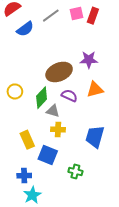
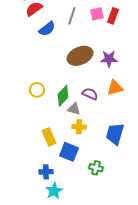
gray line: (51, 16) -> (72, 16), turned -36
brown ellipse: (59, 72) -> (80, 56), moved

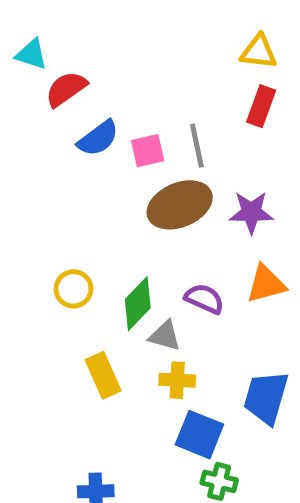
pink square: (97, 14) -> (148, 151), moved
gray line: (72, 16) -> (197, 146), moved, turned -30
yellow rectangle: (49, 137) -> (103, 375), moved
blue square: (69, 152) -> (199, 435), moved

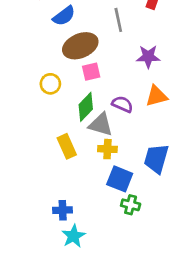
pink square: (148, 151) -> (91, 72), moved
brown ellipse: (180, 205) -> (80, 46), moved
yellow circle: (73, 289) -> (50, 84), moved
gray triangle: (165, 336) -> (101, 125), size x1.4

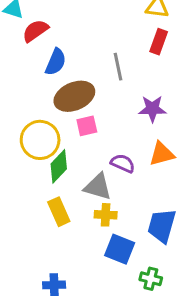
blue semicircle: (64, 16) -> (56, 62), turned -30
yellow circle: (50, 84) -> (40, 140), size x1.6
green diamond: (86, 107) -> (59, 166), moved
green cross: (131, 205) -> (151, 279), moved

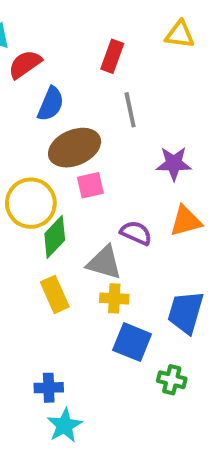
red rectangle: (159, 42) -> (112, 56), moved

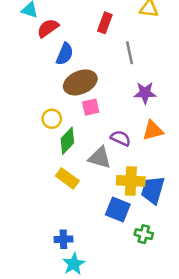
gray line: (130, 110) -> (130, 53), moved
yellow circle: (31, 203) -> (52, 119), size x0.6
yellow rectangle: (55, 294) -> (67, 178), turned -30
yellow cross: (114, 298) -> (131, 181), moved, size x1.5

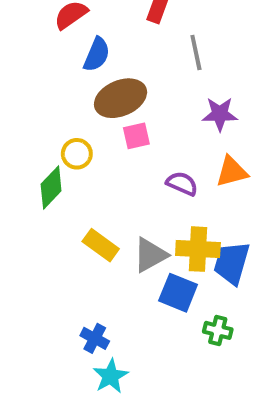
green diamond: (67, 141) -> (51, 188), moved
gray triangle: (100, 158) -> (150, 255), moved, turned -45
blue cross: (63, 239) -> (95, 338), turned 30

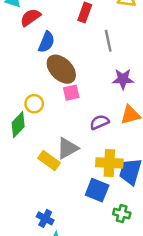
brown ellipse: (121, 98) -> (61, 69), turned 68
purple semicircle: (182, 184) -> (100, 122), turned -48
gray triangle: (150, 255) -> (67, 148), moved

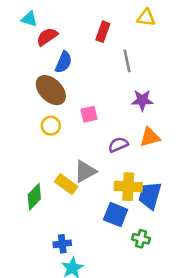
brown ellipse: (61, 69) -> (51, 90), moved
green diamond: (18, 125) -> (34, 197), moved
blue cross: (45, 218) -> (62, 244), turned -35

